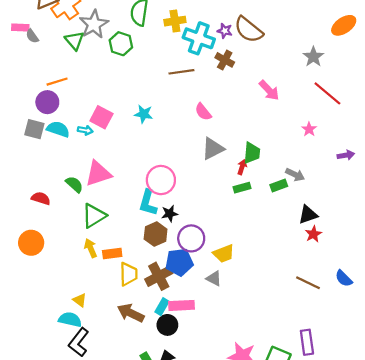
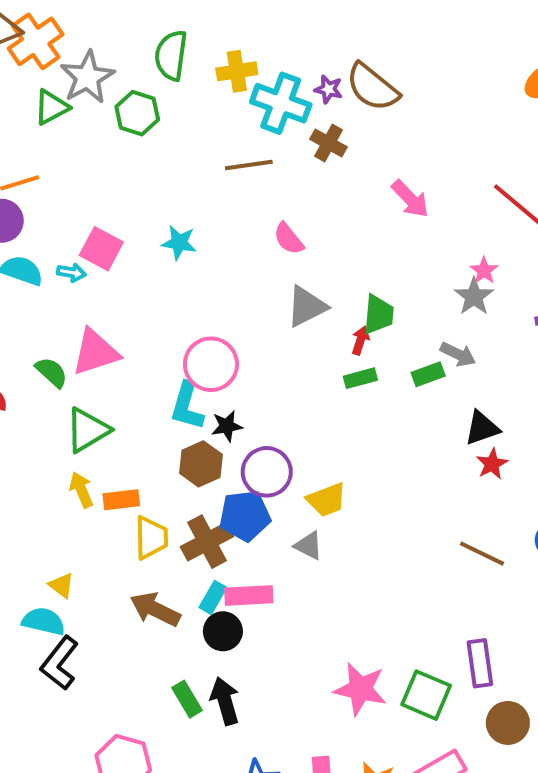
green triangle: (74, 40) -> (52, 107), turned 42
gray star: (313, 57) -> (474, 296), moved

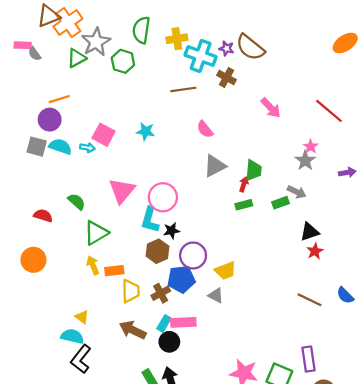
pink triangle: (95, 352) -> (122, 191), moved, turned -32
brown cross: (207, 542) -> (161, 293), size x0.7

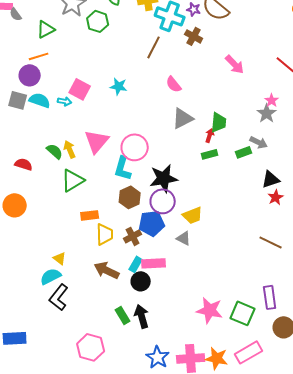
green triangle: (77, 58) -> (46, 29), moved
brown line: (183, 89) -> (154, 47), turned -55
black star: (171, 231) -> (164, 178), moved, size x1.8
yellow arrow: (93, 265) -> (70, 149), moved
cyan semicircle: (72, 336) -> (51, 276), turned -40

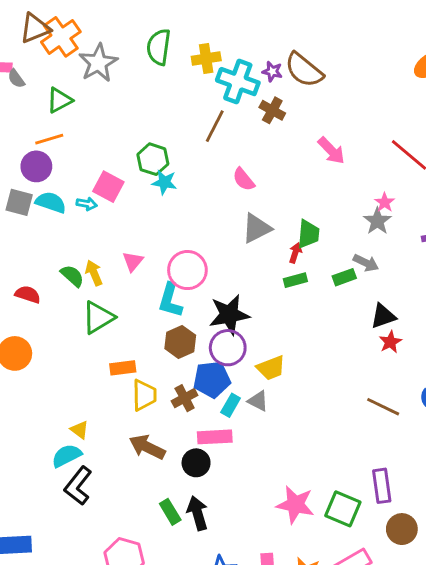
green hexagon: (98, 21) -> (153, 159), moved
pink triangle: (97, 141) -> (133, 261), size x0.6
cyan rectangle: (136, 264) -> (231, 405), moved

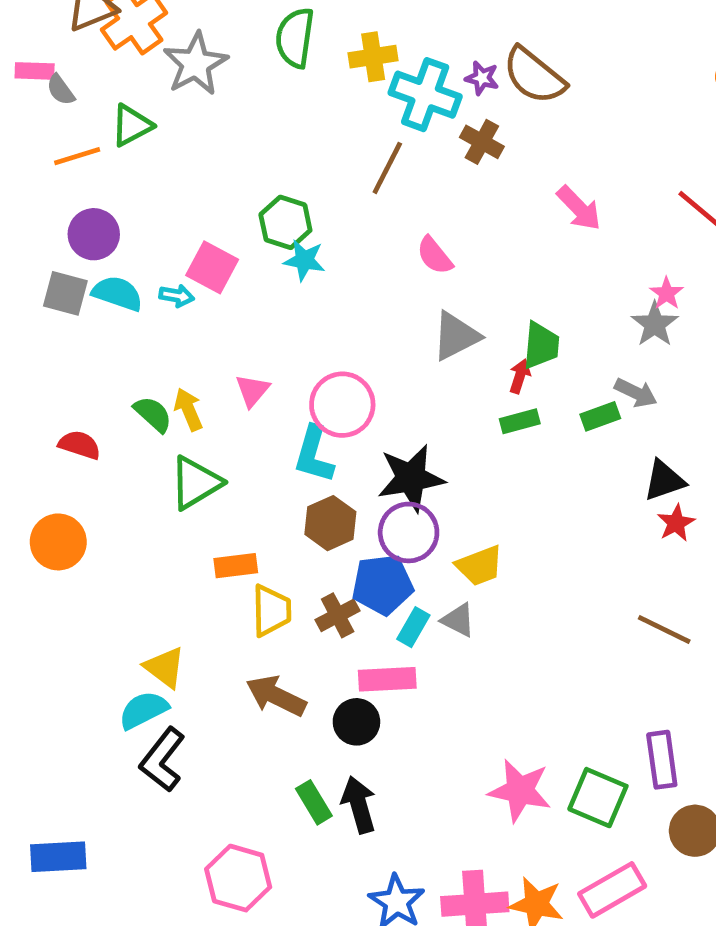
orange line: (49, 139) -> (77, 156), moved
yellow triangle: (80, 430) -> (165, 667), size x1.4

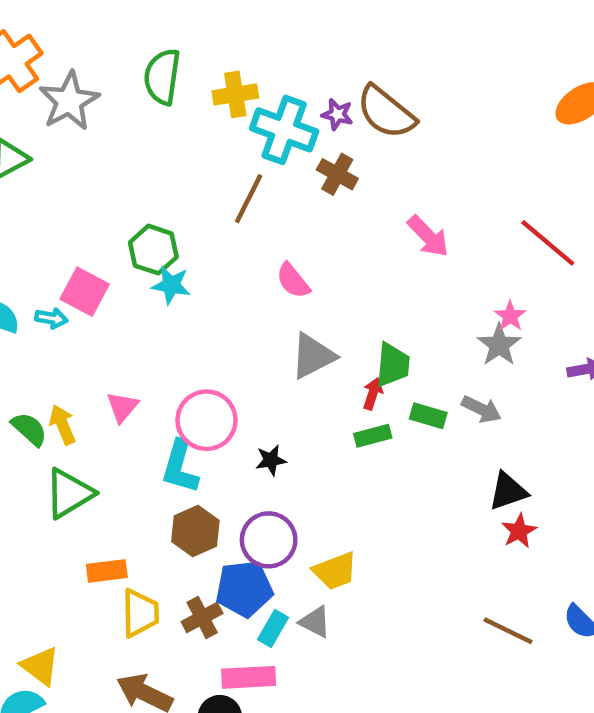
green rectangle: (600, 416) -> (428, 416), moved, turned 36
black star: (411, 478) -> (271, 460), moved, size x0.5

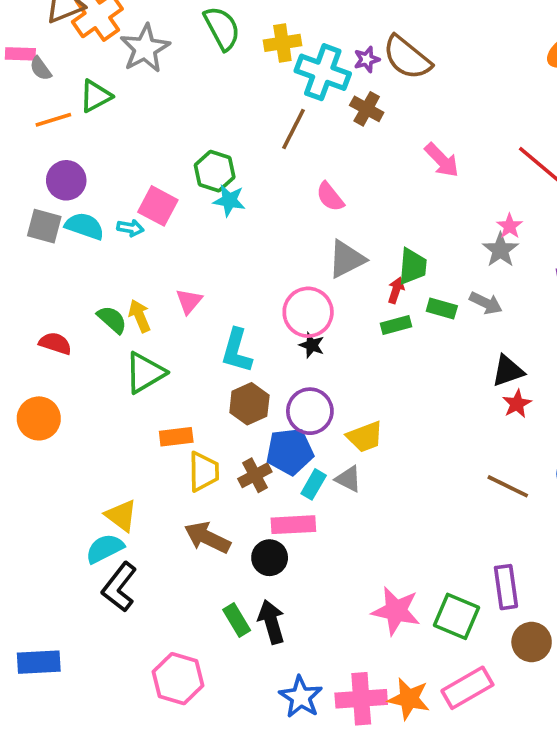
green semicircle: (162, 77) -> (222, 28), turned 144
purple star: (337, 114) -> (367, 59), turned -30
pink circle: (207, 420) -> (308, 312), moved
black star: (271, 460) -> (312, 345), turned 30

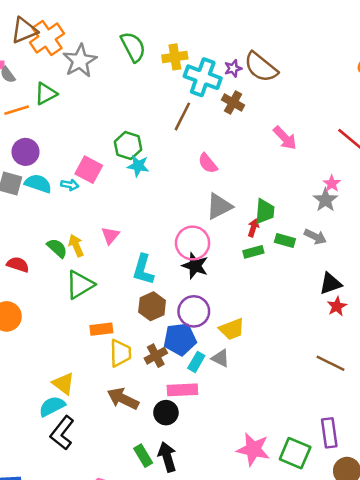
black star: (312, 345) -> (195, 266), size x1.5

